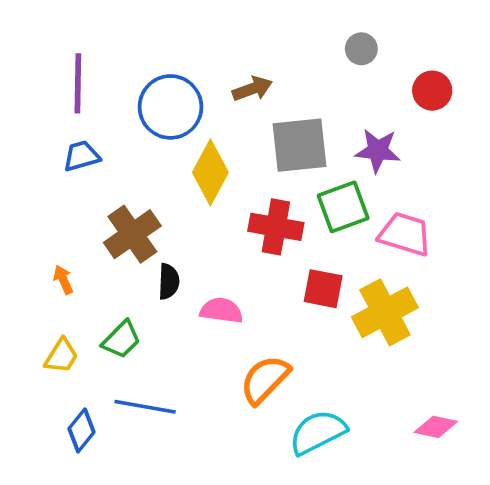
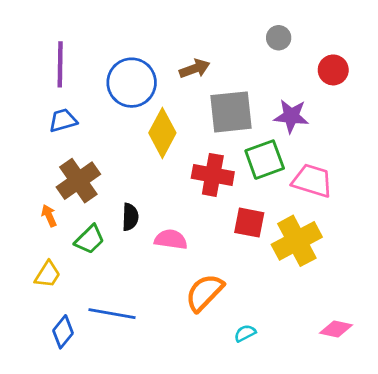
brown cross: (132, 234) -> (78, 181), moved
green trapezoid: (121, 340) -> (90, 239), moved
cyan semicircle: (318, 432) -> (245, 333), size x0.5

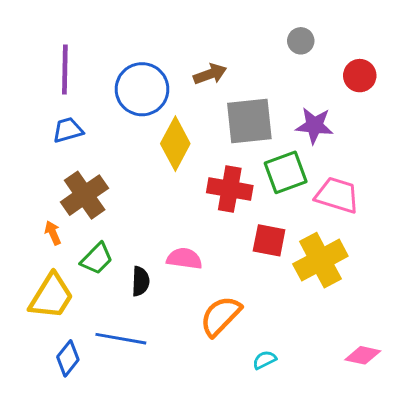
black semicircle: (130, 217) -> (140, 281), moved
yellow trapezoid: (48, 274) -> (51, 296), size x1.6

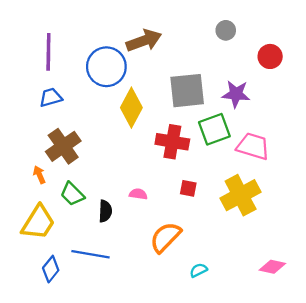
brown arrow: (210, 74) -> (144, 41), moved, size x1.4
red square: (269, 240) -> (188, 188), moved, size x0.7
green trapezoid: (97, 259) -> (72, 194), turned 90
pink semicircle: (184, 259) -> (138, 194), size x0.7

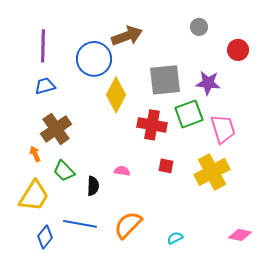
pink trapezoid: (253, 146) -> (223, 129), turned 56
orange semicircle: (166, 237) -> (128, 225), moved

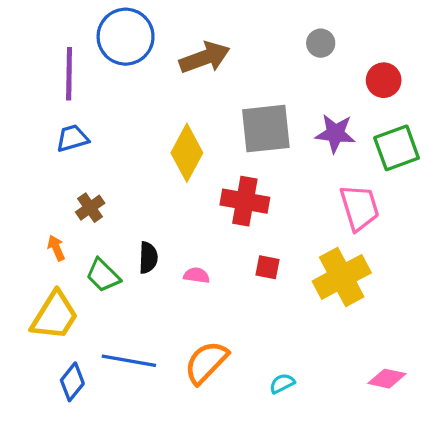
blue circle: (94, 59) -> (126, 37), moved
green square: (189, 114) -> (397, 148), moved
brown cross: (56, 129) -> (90, 208), size x0.6
black semicircle: (93, 186) -> (148, 258), moved

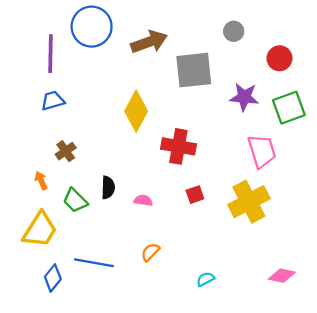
gray square: (266, 129) -> (194, 70), moved
red square: (267, 267) -> (195, 195), turned -30
orange semicircle: (206, 362) -> (150, 252), moved, size x0.6

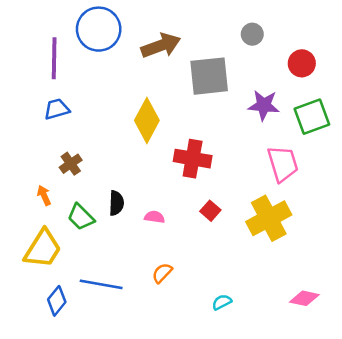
red square: (195, 195) -> (210, 211), turned -30

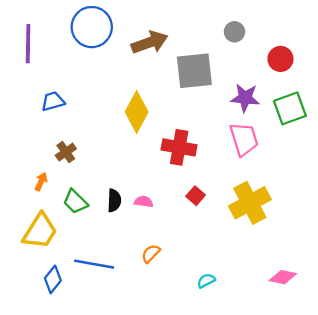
purple line: (54, 58) -> (28, 44), moved
pink trapezoid: (283, 164) -> (244, 139), moved
orange arrow: (44, 195) -> (41, 182), turned 48
black semicircle: (116, 203) -> (114, 200), moved

